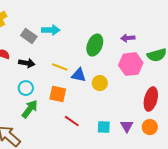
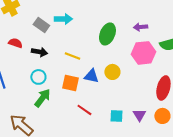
blue triangle: (79, 75) -> (91, 76), moved

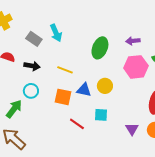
cyan arrow: (63, 19) -> (56, 33), turned 66
green arrow: (42, 98) -> (14, 109), moved
cyan square: (116, 116) -> (101, 115), moved

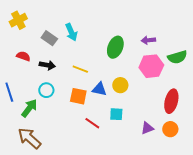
purple triangle: (132, 129) -> (147, 128), turned 40

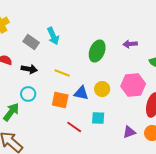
pink hexagon: (151, 66) -> (133, 85), moved

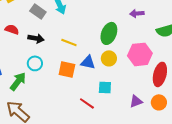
green ellipse: (97, 51) -> (109, 33), moved
red line: (74, 127) -> (87, 103), moved

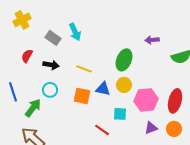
red semicircle: (12, 29) -> (27, 56), turned -80
pink hexagon: (140, 54) -> (146, 100), moved

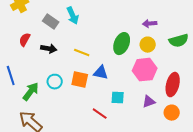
yellow circle: (124, 85) -> (148, 45), moved
cyan circle: (50, 90) -> (55, 82), moved
pink hexagon: (146, 100) -> (145, 70), moved
purple triangle: (151, 128) -> (149, 102), moved

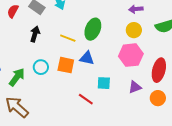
red semicircle: (25, 40) -> (13, 11), moved
green ellipse: (122, 44) -> (93, 29), moved
black arrow: (49, 49) -> (35, 34), turned -84

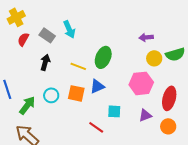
yellow circle: (134, 30) -> (154, 58), moved
blue triangle: (87, 58) -> (97, 86), turned -35

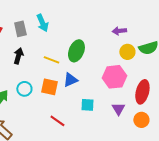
gray rectangle: (47, 35) -> (20, 29), turned 42
purple triangle: (145, 115) -> (118, 109), turned -40
red line: (96, 127) -> (57, 121), moved

